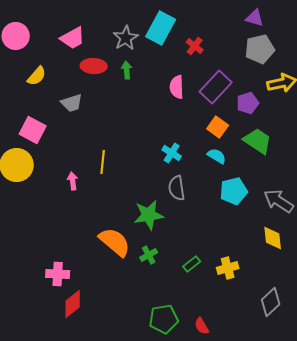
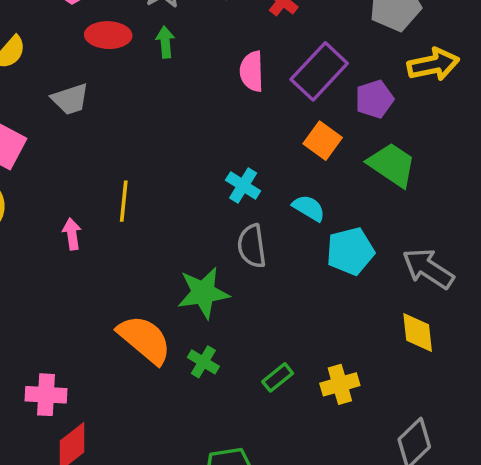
cyan semicircle: (217, 156) -> (309, 208), moved
green cross: (149, 255) -> (203, 362), turned -30

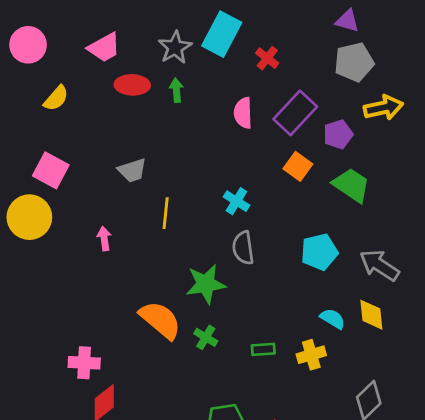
gray trapezoid: (70, 99) -> (132, 170), moved
yellow line: (124, 201) -> (166, 213), moved
cyan semicircle: (309, 208) -> (333, 319), moved
green rectangle: (278, 377) -> (263, 349), turned 35

